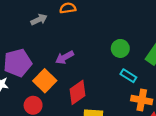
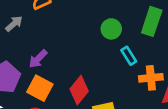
purple arrow: (65, 57) -> (38, 59), moved
cyan rectangle: (128, 76) -> (129, 56), turned 42

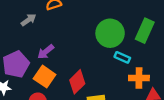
green circle: (111, 29) -> (110, 33), size x1.6
cyan rectangle: (129, 56) -> (122, 57), turned -40

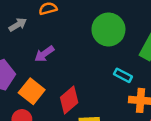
green circle: (110, 33) -> (108, 29), moved
purple arrow: (46, 52) -> (44, 54), moved

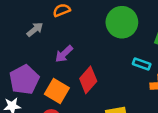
red diamond: (69, 100) -> (88, 80), moved

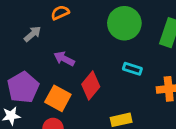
purple arrow: (64, 54) -> (64, 59), turned 72
cyan rectangle: (142, 64) -> (132, 69), moved

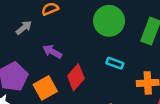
orange square: (58, 98) -> (45, 88), turned 30

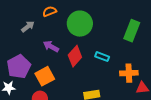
green circle: (109, 21) -> (80, 24), moved
red diamond: (76, 77) -> (75, 56), moved

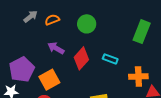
orange semicircle: (50, 11) -> (52, 20), moved
green circle: (80, 24) -> (87, 24), size x0.7
gray arrow: (28, 27) -> (31, 16), moved

